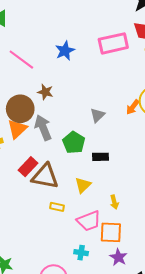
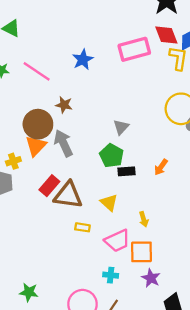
orange arrow: (133, 107) -> (161, 167), moved
green pentagon: (74, 143) -> (112, 156), moved
yellow triangle: (83, 185) -> (109, 203), turned -30

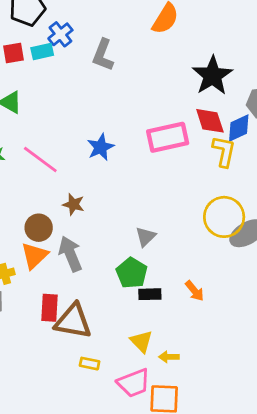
brown circle: (38, 124) -> (39, 228), size x0.7
orange arrow: (161, 167) -> (194, 291), turned -77
red rectangle: (49, 186) -> (49, 308), turned -40
yellow triangle: (109, 203) -> (141, 341), moved
yellow arrow: (144, 219) -> (169, 357), turned 104

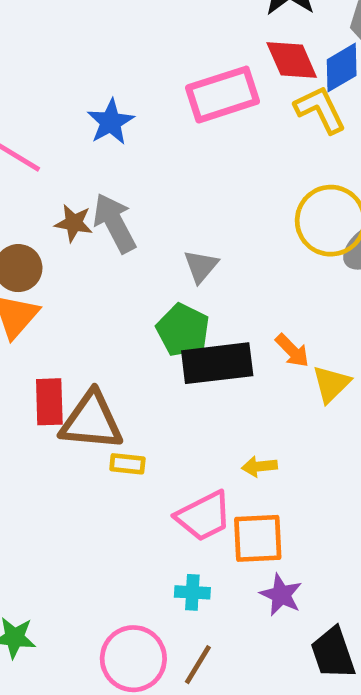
yellow L-shape: (224, 151) -> (320, 110), turned -32
gray arrow: (70, 254) -> (115, 223), moved
black rectangle: (150, 294) -> (217, 363), size x1.8
yellow triangle: (141, 341) -> (331, 384), moved, turned 35
yellow rectangle: (90, 364) -> (127, 464), moved

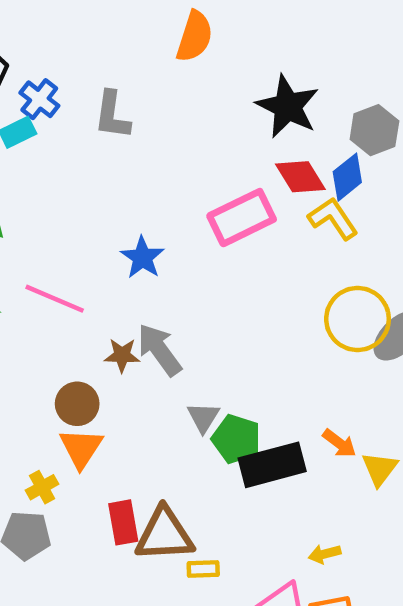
gray triangle: (201, 266) -> (203, 417), moved

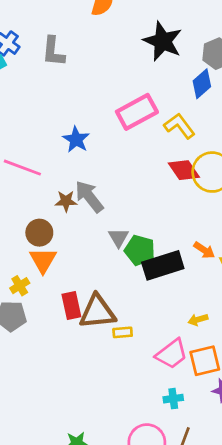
red diamond: (300, 177) -> (184, 170), moved
yellow L-shape: (333, 219) -> (179, 126), moved

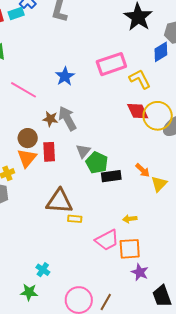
black rectangle: (163, 265) -> (111, 176), size x0.7
red rectangle: (71, 305) -> (49, 152), moved
cyan cross: (173, 399) -> (43, 270), moved, turned 32

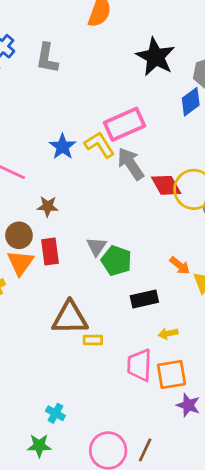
yellow L-shape: (140, 79) -> (99, 145), moved
gray arrow: (67, 118) -> (131, 164), moved
black rectangle: (111, 176) -> (144, 299), moved
pink trapezoid: (107, 240) -> (139, 365), turned 125

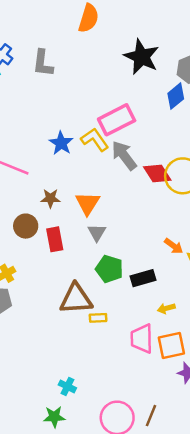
green pentagon: (116, 261) -> (109, 269), moved
orange triangle: (20, 263) -> (87, 203), moved

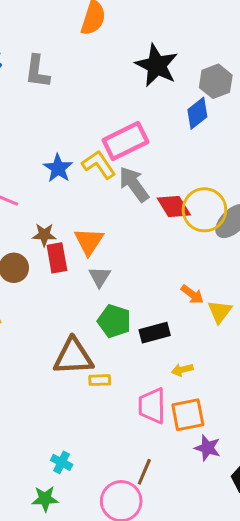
red rectangle: (55, 239) -> (57, 258), moved
brown line: (151, 416) -> (144, 472), moved

